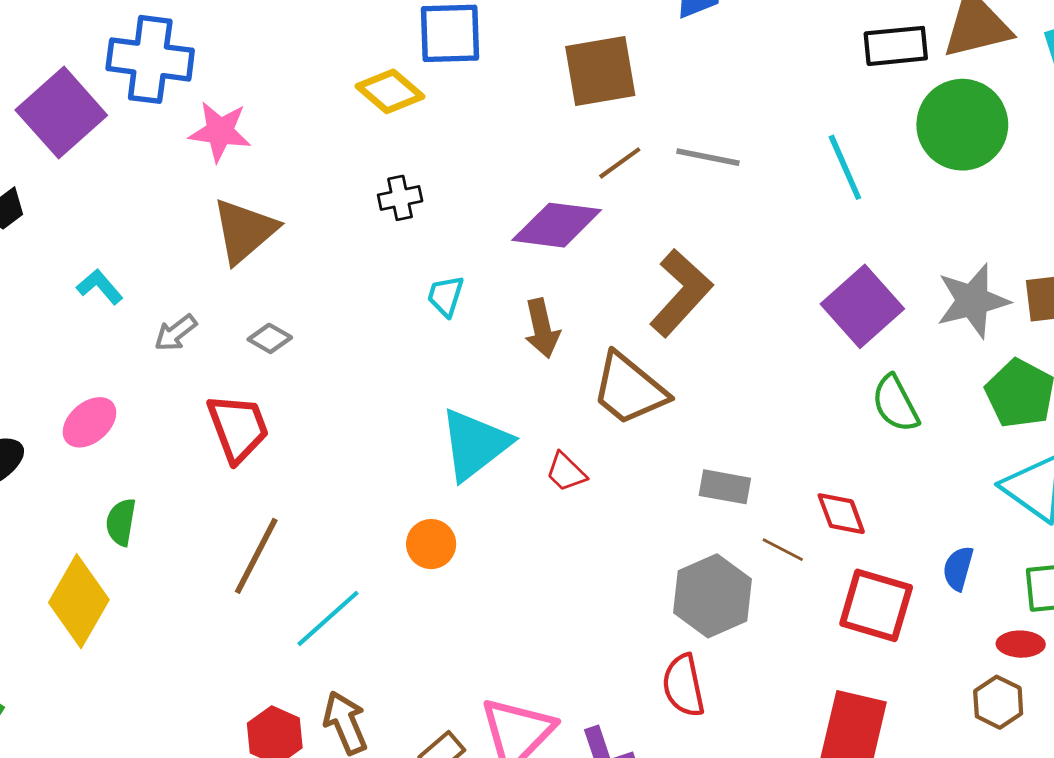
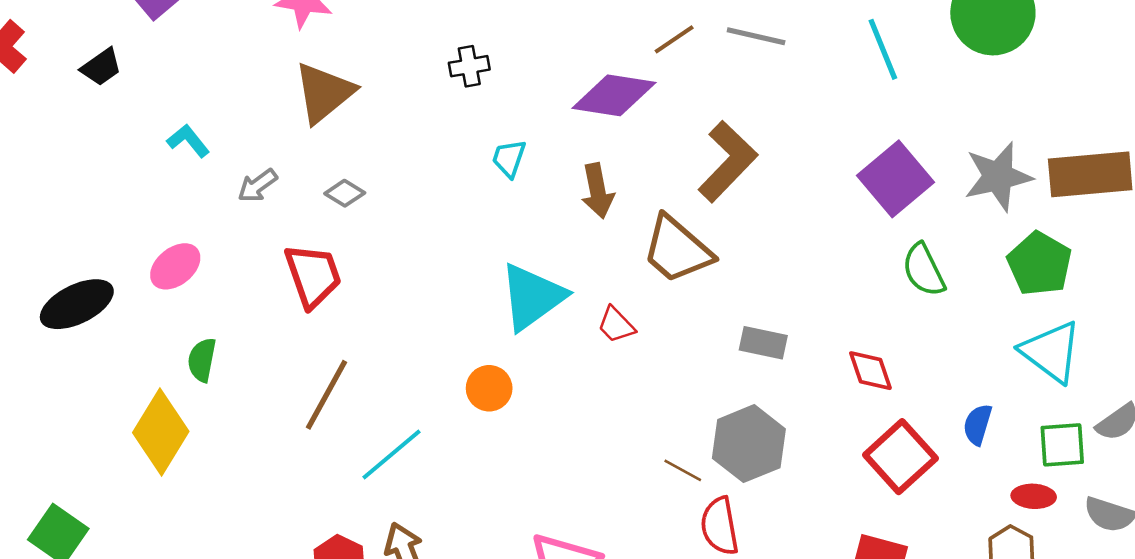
brown line: (783, 550) -> (683, 470), moved
red square: (876, 605) -> (900, 457), turned 30

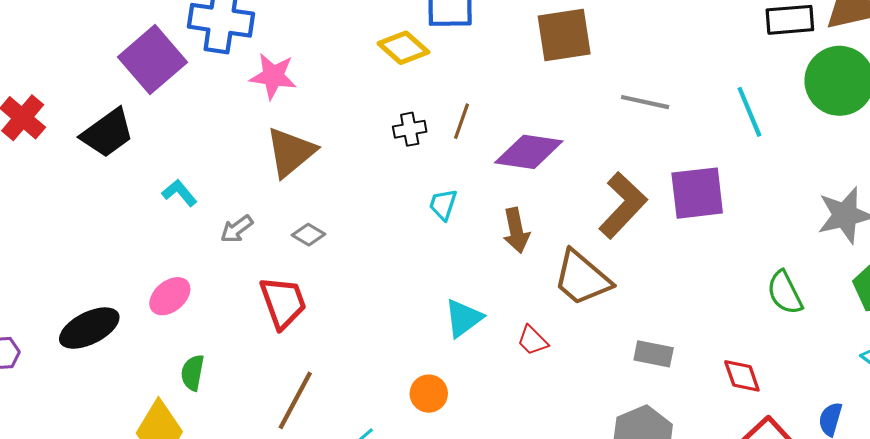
brown line: (674, 39) -> (461, 121), moved, turned -36
black trapezoid: (101, 67) -> (107, 133), size x1.6
purple square: (895, 179) -> (697, 193), moved, turned 34
cyan triangle: (532, 297) -> (463, 318), size x0.7

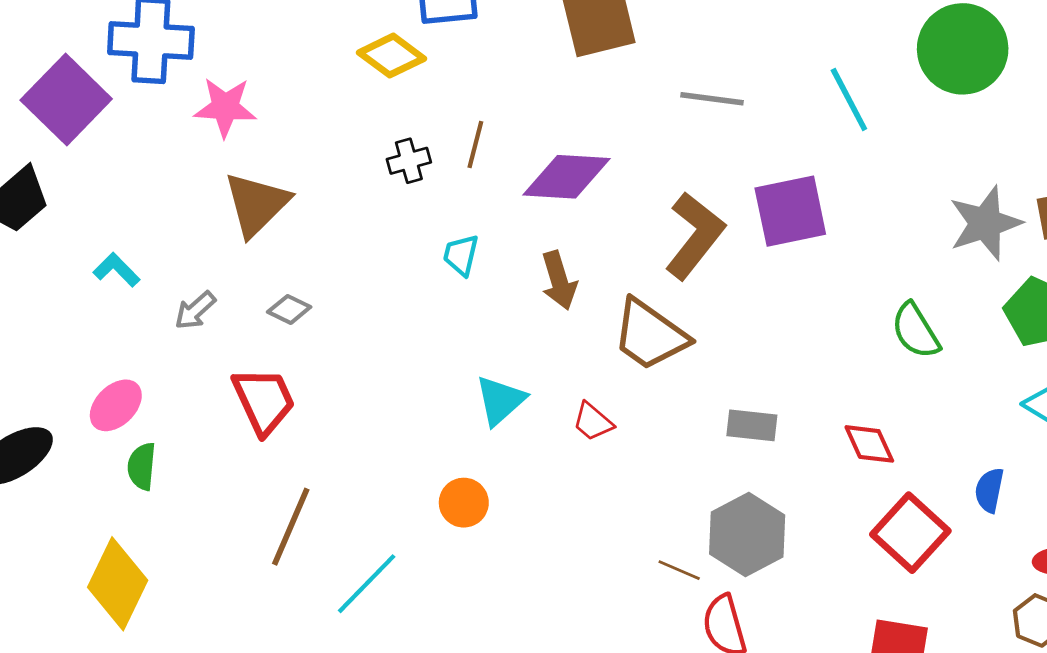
green semicircle: (193, 373) -> (142, 466), moved

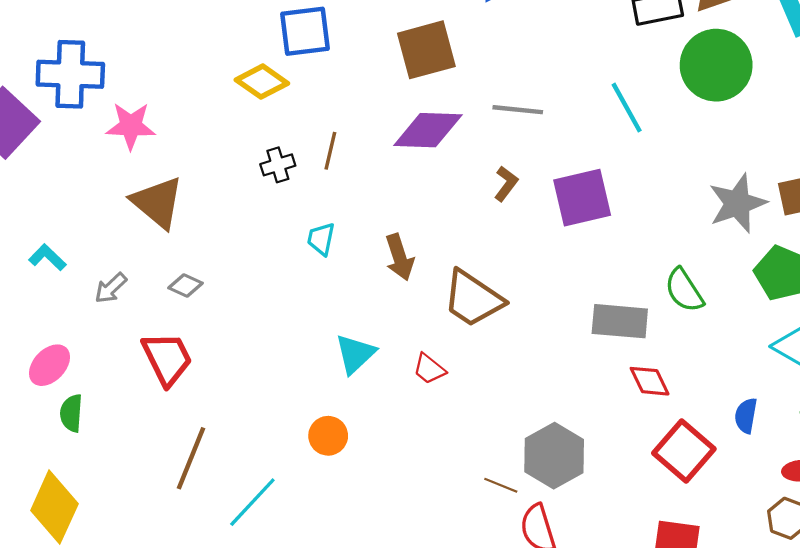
purple diamond: (566, 177) -> (428, 130), moved
brown triangle: (257, 204) -> (157, 202), turned -34
brown L-shape: (695, 236) -> (506, 184), moved, size x0.5
gray rectangle: (752, 425) -> (620, 321), moved, size x1.4

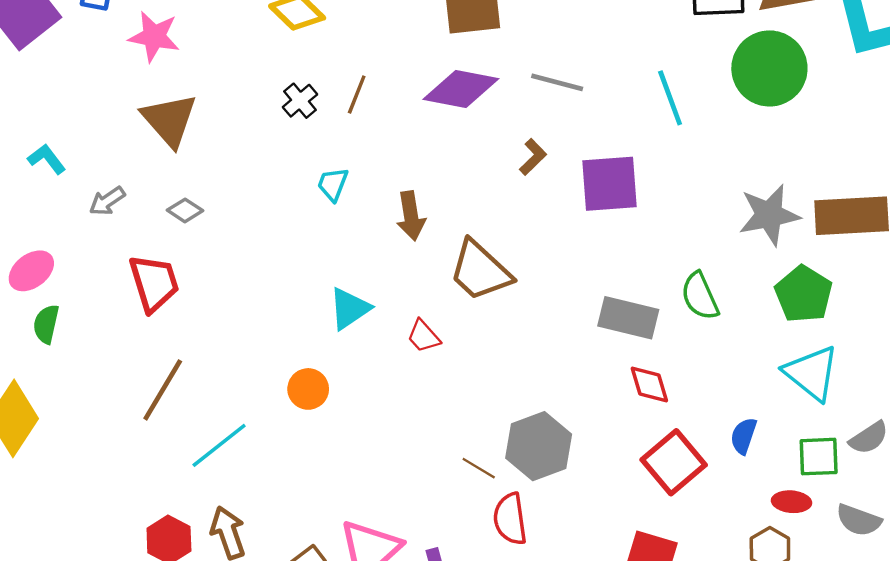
black cross: (278, 165) -> (300, 101), turned -32

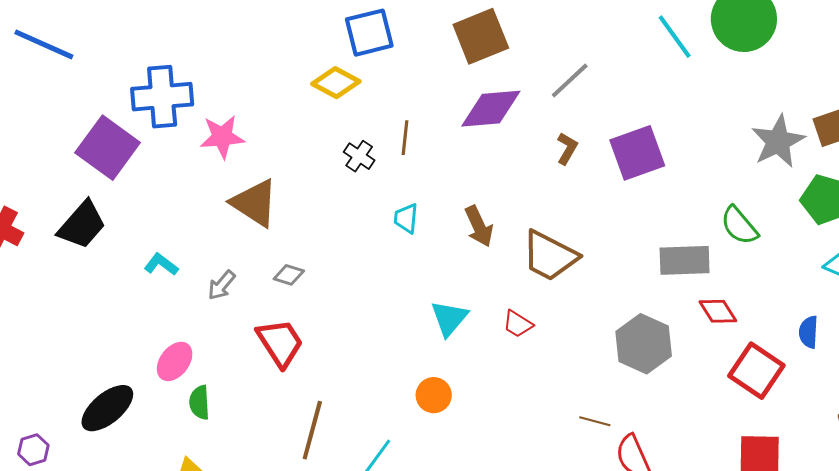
gray line: (557, 82) -> (570, 80), turned -42
cyan line: (670, 98) -> (675, 37), moved
gray hexagon: (539, 446) -> (644, 344), moved

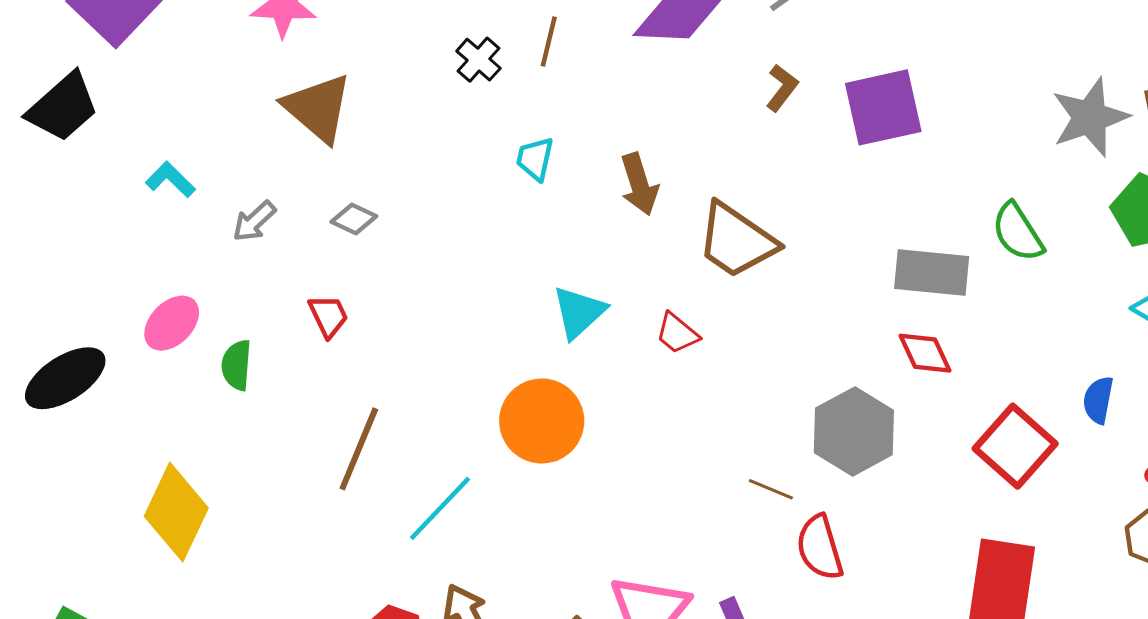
red diamond: (718, 311) -> (925, 353), moved
red trapezoid: (280, 343) -> (328, 316), size x0.6
gray hexagon: (644, 344) -> (854, 431), moved
orange circle: (434, 395) -> (542, 421), size x1.6
green semicircle: (199, 402) -> (236, 365), moved

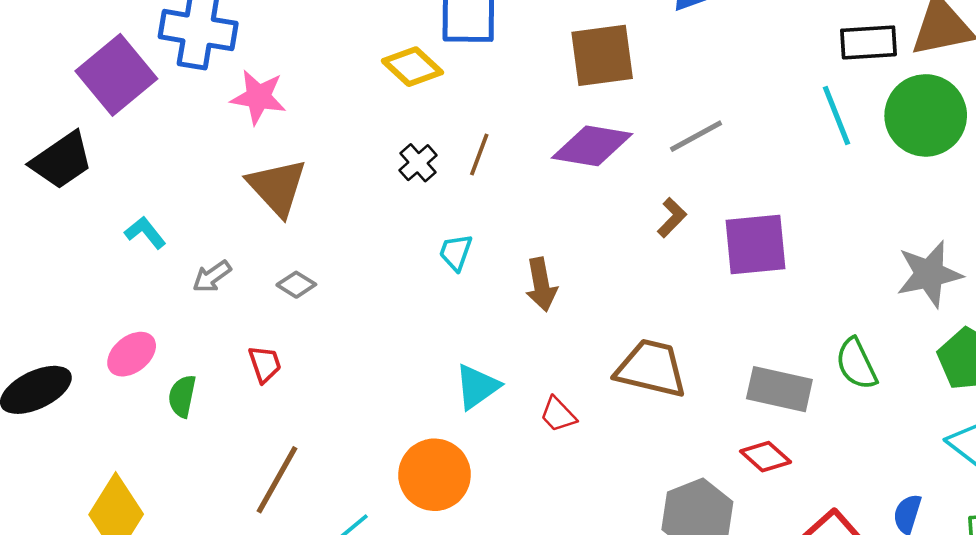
brown trapezoid: (736, 241) -> (651, 368), moved, turned 152
red diamond: (925, 353) -> (766, 457), turned -30

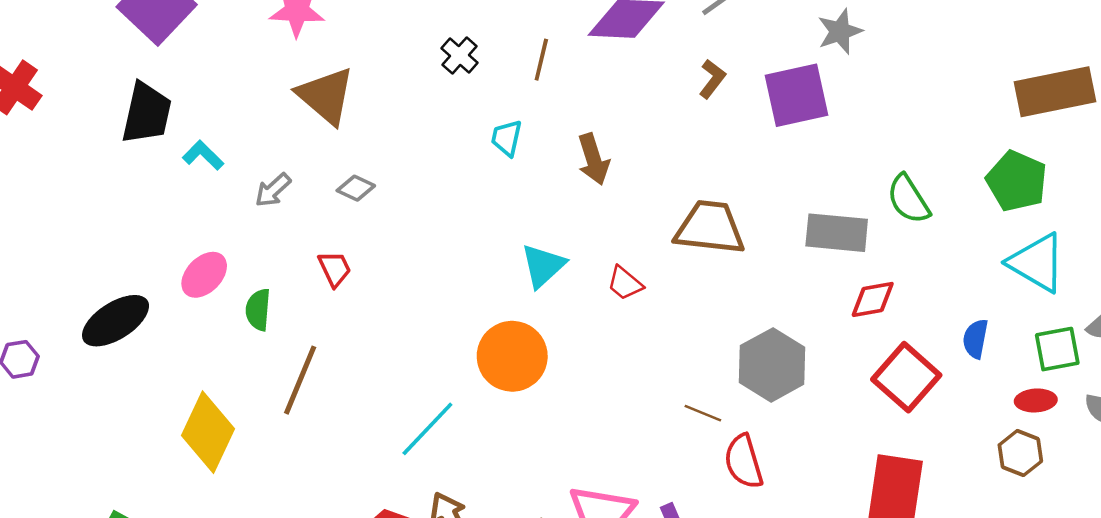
brown line: (479, 155) -> (541, 60), moved
black trapezoid: (62, 160) -> (147, 113), moved, turned -36
gray star: (929, 274) -> (840, 31), moved, size x0.7
red diamond: (766, 457) -> (873, 299), moved, turned -45
brown line: (277, 480) -> (300, 380), moved

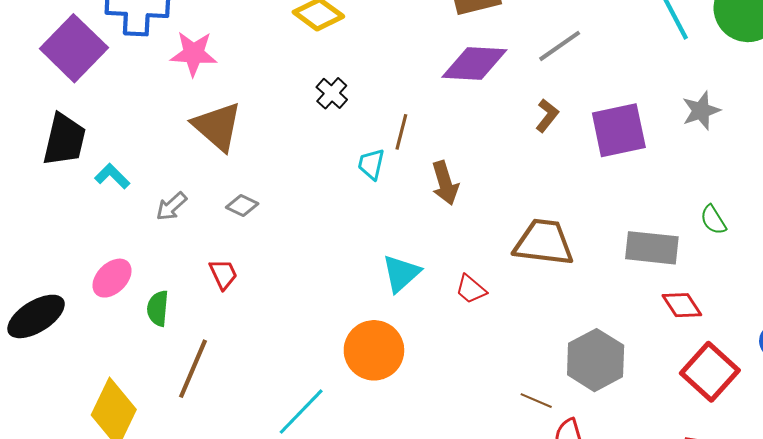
gray star: (840, 31) -> (701, 111), moved
brown line: (541, 60) -> (401, 132), moved
green semicircle: (908, 199) -> (713, 220), size x0.7
red diamond: (873, 299) -> (682, 305), turned 66

